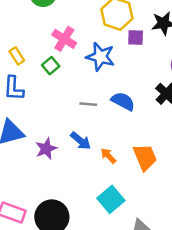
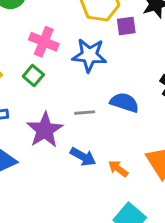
purple star: (46, 149) -> (45, 130), moved, size x1.4

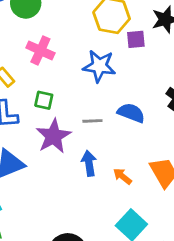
pink cross: (44, 42) -> (40, 50), moved
green square: (33, 76) -> (44, 100), moved, turned -30
blue arrow: (83, 157) -> (89, 163), turned -130

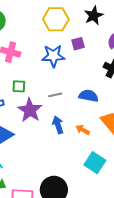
purple square: (136, 39) -> (78, 44), moved
blue semicircle: (131, 113) -> (89, 96), moved

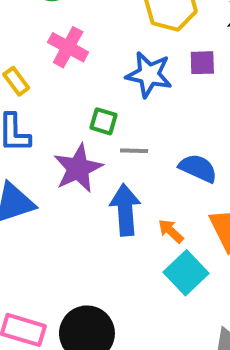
green square: (19, 86) -> (103, 121), moved
blue arrow: (58, 125) -> (125, 210), size x1.4
cyan square: (95, 163) -> (186, 273), moved

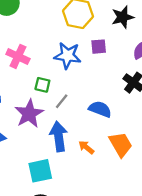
pink cross: (68, 47) -> (18, 56), moved
gray line: (134, 151) -> (62, 101), turned -49
cyan square: (186, 273) -> (40, 171), moved, turned 35

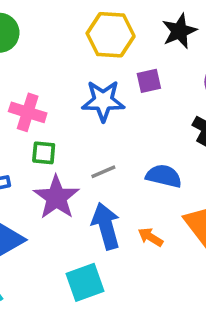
green square: (42, 85) -> (44, 153), moved
gray line: (62, 101) -> (103, 172), turned 35

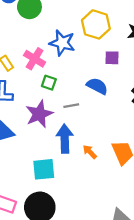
blue star: (103, 101) -> (62, 43), moved
green square: (44, 153) -> (49, 83), moved
blue semicircle: (164, 176) -> (97, 86), moved

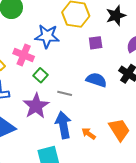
green square: (49, 83) -> (40, 75), turned 32
blue semicircle: (97, 86) -> (96, 80), moved
gray line: (71, 106) -> (65, 93), turned 32

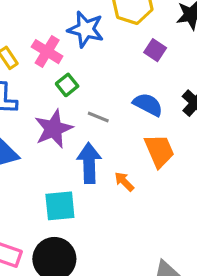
purple square: (96, 43) -> (155, 50), turned 32
orange trapezoid: (119, 130) -> (159, 151), moved

